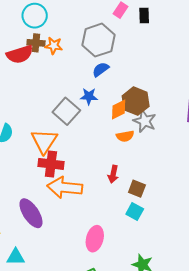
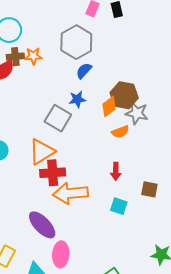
orange triangle: (44, 141) -> (42, 152), turned 36
brown square: (137, 189) -> (149, 189), moved
cyan square: (135, 212) -> (119, 206), moved
pink ellipse: (95, 239) -> (61, 254), moved

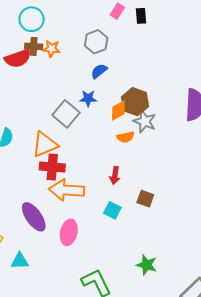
gray hexagon: (76, 42) -> (96, 42), size x0.7
pink ellipse: (61, 254) -> (69, 232), moved

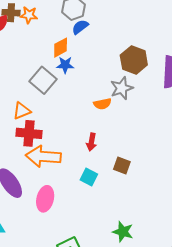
blue semicircle: (99, 71) -> (80, 27), moved
brown hexagon: (135, 102) -> (134, 60), moved
orange diamond: (118, 111) -> (61, 48), moved
gray star: (145, 121) -> (122, 88), turned 30
orange triangle: (45, 144) -> (22, 111), size x0.7

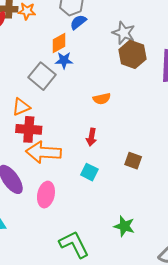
gray star: (122, 88) -> (124, 33), moved, turned -30
brown square: (122, 165) -> (133, 161), moved

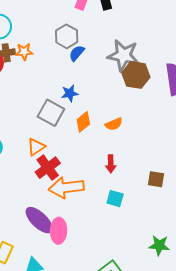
gray star: (124, 33) -> (123, 55), size x1.4
orange diamond: (59, 43) -> (83, 122), moved
red cross: (29, 129) -> (48, 168), turned -30
pink ellipse: (46, 195) -> (59, 231), moved

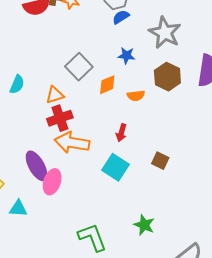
brown hexagon: (136, 75) -> (167, 77), moved
blue star: (70, 93) -> (126, 55), moved
cyan square: (115, 199) -> (115, 167), size x1.5

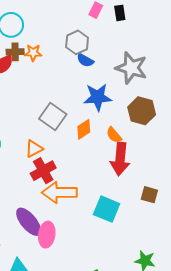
blue semicircle: (121, 17) -> (85, 60), turned -108
blue star: (126, 55) -> (98, 97), size x1.6
orange semicircle: (136, 96) -> (114, 135), turned 66
red arrow: (121, 133) -> (120, 159), moved, size x1.8

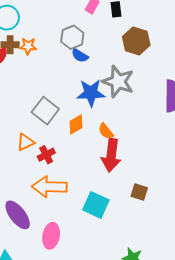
gray star: (131, 68) -> (118, 82), moved
brown hexagon: (142, 111) -> (136, 41), moved
red cross: (43, 171) -> (46, 155), moved, size x0.7
pink ellipse: (47, 235) -> (51, 236), moved

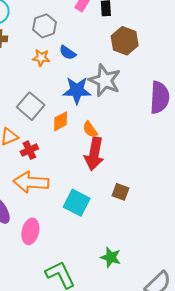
gray hexagon: (72, 37) -> (44, 26), moved
orange star: (28, 46) -> (41, 58), moved

